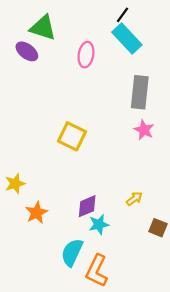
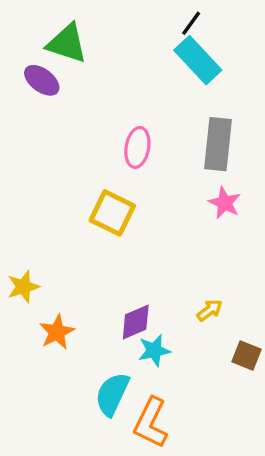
pink ellipse: (86, 55) -> (137, 147), moved

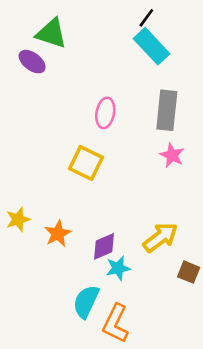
yellow arrow: (210, 310) -> (160, 237), size x1.8
orange star: (57, 332) -> (58, 234), moved

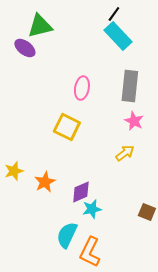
green triangle: (51, 33) -> (40, 26), turned -32
yellow arrow: (160, 237) -> (125, 153), moved, size x0.7

